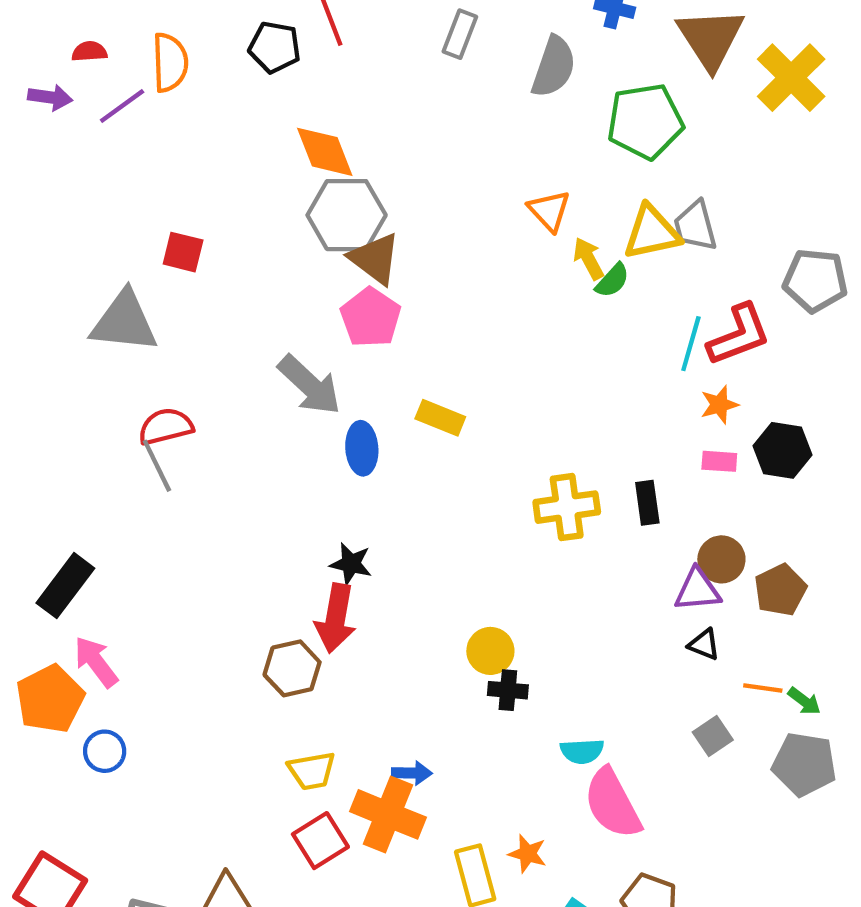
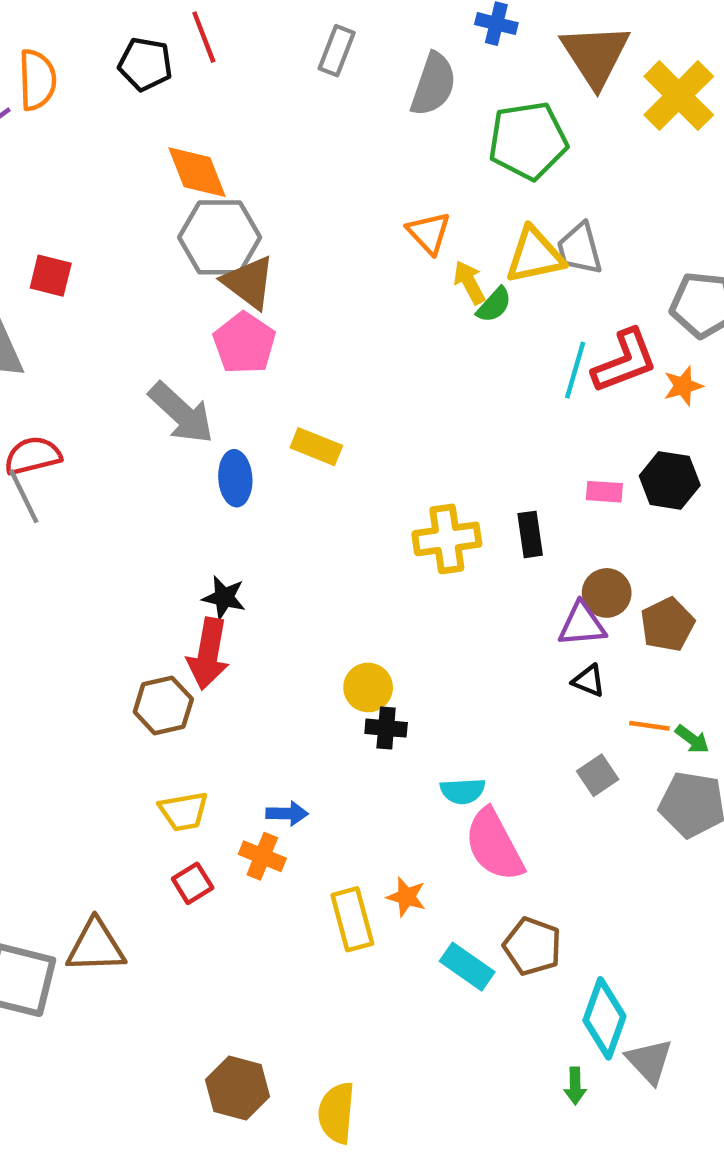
orange star: (719, 405) -> (683, 386), moved
orange cross: (388, 814) -> (262, 856), size x0.6
red square: (320, 841) -> (193, 883), size x0.7

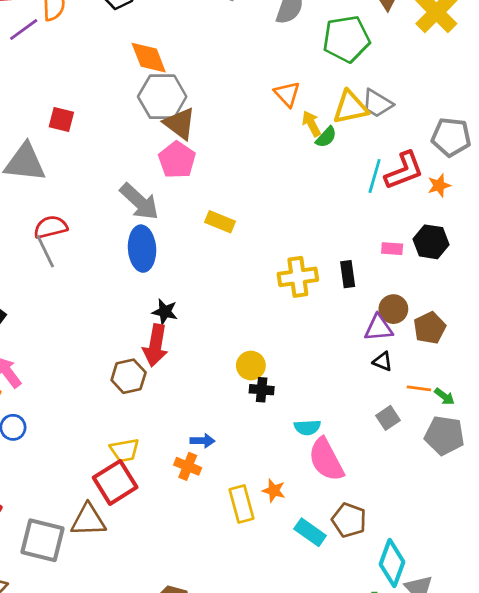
gray trapezoid: (580, 249) -> (377, 103), turned -44
blue ellipse: (235, 478) -> (142, 249), moved, size x1.4
yellow trapezoid: (184, 811) -> (125, 450), moved
red square: (193, 883) -> (115, 482), moved, size x1.8

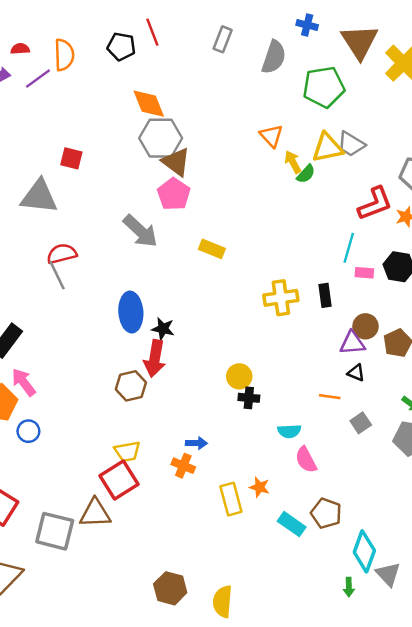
cyan line: (375, 176) -> (349, 248), moved
blue ellipse: (142, 249) -> (131, 312), moved
orange line: (419, 388) -> (330, 397), moved
pink semicircle: (326, 460) -> (306, 460), size x0.7

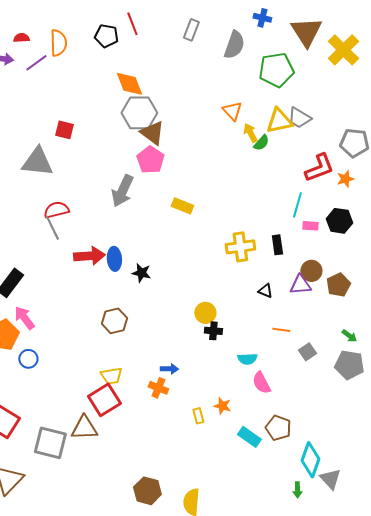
gray arrow: (140, 231) -> (122, 191), turned 72
blue ellipse: (131, 312) -> (114, 259), size x0.7
red arrow: (155, 358) -> (89, 256), moved, turned -104
black triangle: (356, 373) -> (265, 291), moved
yellow rectangle: (231, 499) -> (198, 416), size x0.6

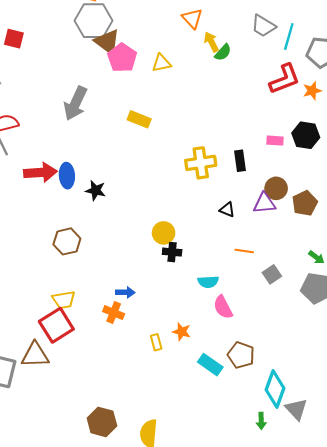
yellow triangle: (279, 121) -> (161, 63), moved, size x0.7
pink pentagon: (150, 160) -> (122, 58), moved
cyan line: (297, 205) -> (289, 37), moved

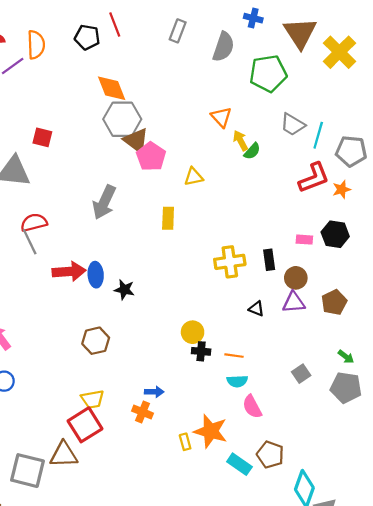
yellow triangle: (161, 63) -> (194, 177), moved
yellow rectangle: (139, 119) -> (168, 218), turned 70
brown circle: (276, 188) -> (296, 278), moved
orange line: (244, 251) -> (234, 356), moved
orange star: (182, 332) -> (211, 431), size x1.8

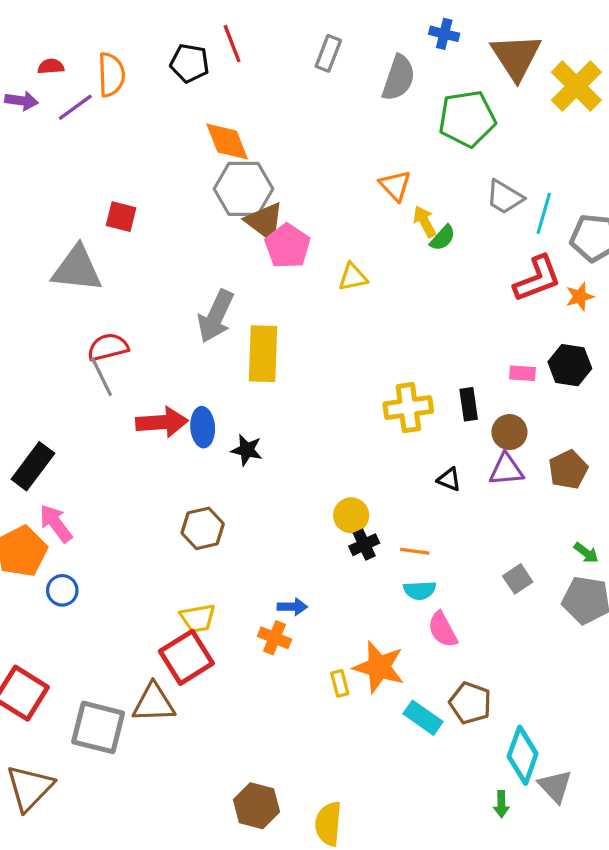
yellow rectangle: (168, 218) -> (263, 354), moved, size x1.6
black cross: (201, 351) -> (364, 545), turned -30

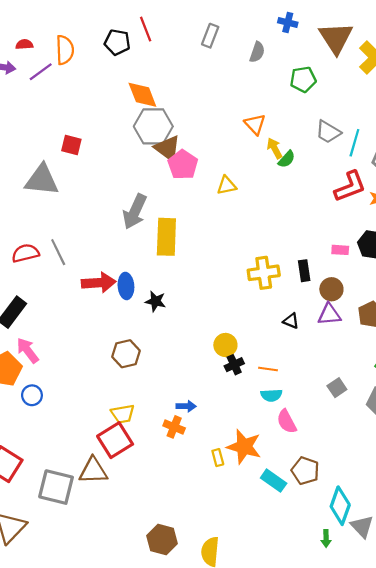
gray semicircle: (398, 78) -> (257, 52), size x0.7
green pentagon: (467, 119) -> (303, 79), size x0.7
red semicircle: (108, 347) -> (25, 253), moved

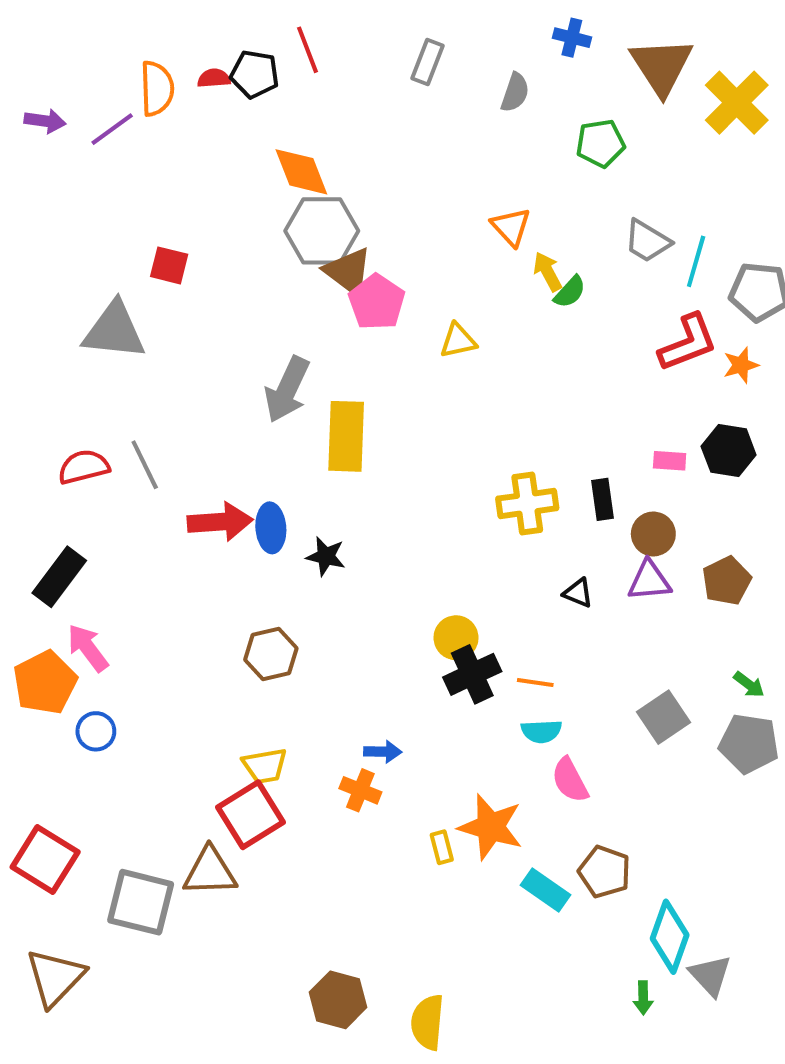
red semicircle: (24, 44) -> (214, 78), moved
black cross: (234, 365) -> (472, 674), size x1.5
gray square: (337, 388) -> (664, 717), size x1.4

